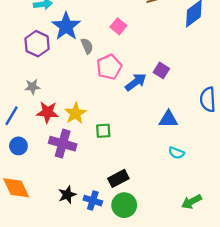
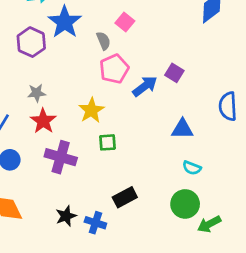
gray semicircle: (87, 46) -> (103, 41), moved
gray star: (32, 87) -> (37, 93), moved
red star: (48, 112) -> (43, 121), turned 30
yellow star: (75, 113) -> (91, 110), moved
green circle: (124, 205) -> (185, 204), moved

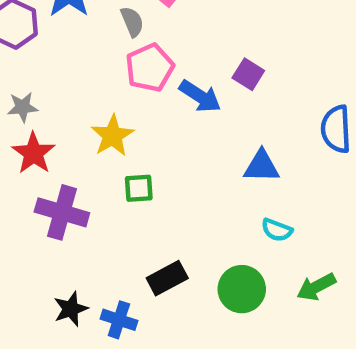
blue arrow: (145, 86) -> (200, 96), turned 70
green circle: (185, 204) -> (242, 289), moved
green arrow: (209, 224) -> (316, 287), moved

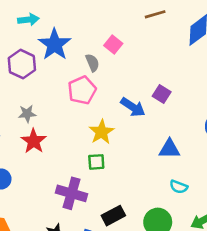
pink pentagon: (150, 68) -> (82, 90), moved
yellow star: (112, 136) -> (102, 132), moved
purple cross: (62, 212) -> (72, 193), moved

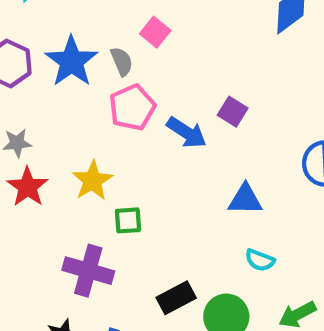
blue star: (55, 44) -> (72, 61), moved
pink pentagon: (82, 90) -> (132, 107), moved
yellow star: (102, 132) -> (92, 181), moved
black rectangle: (113, 216) -> (176, 298), moved

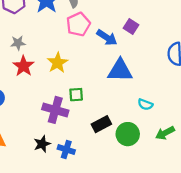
blue triangle: (245, 199) -> (120, 70), moved, size x1.4
green square: (128, 220) -> (76, 95), moved

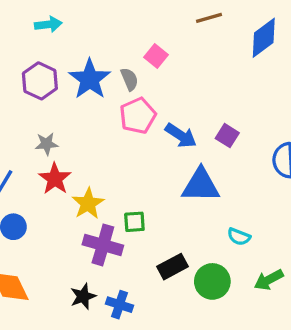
purple square: (131, 26) -> (227, 136), moved
yellow star: (57, 63) -> (88, 204), moved

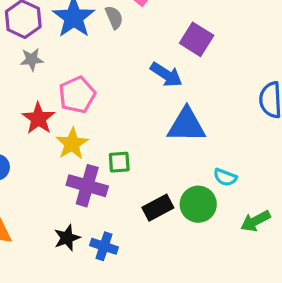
pink pentagon: (138, 116) -> (77, 95), moved
purple square: (227, 136) -> (197, 39), moved, size x1.4
gray star: (47, 144) -> (32, 59), moved
green circle: (212, 281) -> (198, 204), moved

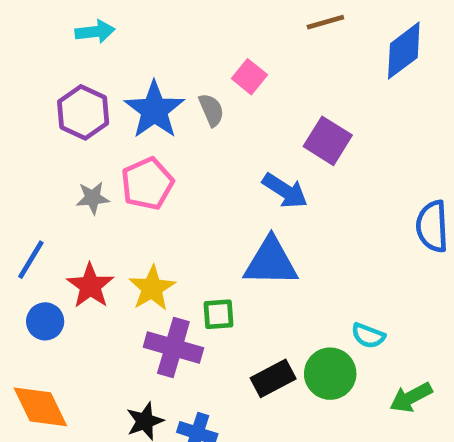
gray star: (32, 59) -> (93, 198), moved
pink pentagon: (77, 95) -> (147, 184), moved
red star: (38, 118) -> (90, 286), moved
blue triangle: (186, 125) -> (271, 262), moved

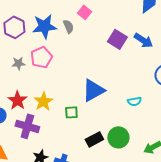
blue star: (154, 110) -> (44, 26), turned 30
blue arrow: (285, 191) -> (143, 40), moved
blue triangle: (271, 262) -> (93, 90), turned -30
cyan semicircle: (368, 336) -> (134, 101), moved, turned -32
purple cross: (173, 348) -> (27, 126), moved

